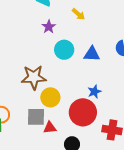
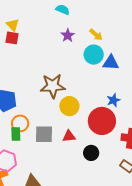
yellow arrow: (78, 14) -> (96, 35), moved
cyan circle: (64, 50) -> (94, 55), moved
gray square: (36, 117) -> (44, 134), moved

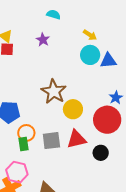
purple star: (68, 35) -> (43, 40), moved
brown star: (53, 86) -> (54, 92), turned -30
red triangle: (69, 136) -> (76, 139), size x1.5

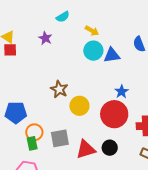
cyan semicircle: (53, 15) -> (63, 17), moved, turned 136
brown star: (54, 92) -> (59, 89), size x0.7
red triangle: (76, 139) -> (86, 149), moved

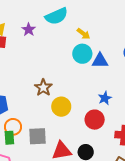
cyan semicircle: (63, 17) -> (56, 16), size x1.6
purple star: (45, 38) -> (29, 30), moved
red circle: (114, 114) -> (95, 120), size x0.7

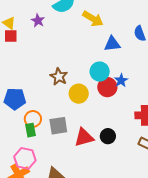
yellow arrow: (83, 34) -> (93, 19), size x1.5
cyan circle: (82, 54) -> (100, 72), moved
red circle: (95, 120) -> (107, 87), moved

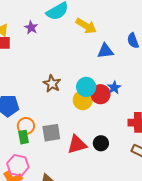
cyan circle: (100, 72) -> (86, 87), moved
yellow circle: (79, 94) -> (83, 100), moved

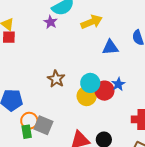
yellow arrow: (86, 26) -> (92, 22), turned -55
purple star: (31, 28) -> (51, 22), moved
gray square: (51, 133) -> (43, 125), moved, turned 30

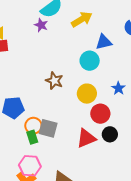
cyan circle: (90, 83) -> (90, 61), moved
blue star: (118, 84) -> (118, 88), moved
red circle: (104, 91) -> (100, 114), moved

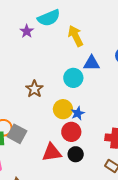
yellow arrow: (82, 19) -> (75, 36), turned -100
purple star: (41, 25) -> (27, 31), moved
blue star: (118, 88) -> (78, 113), moved

